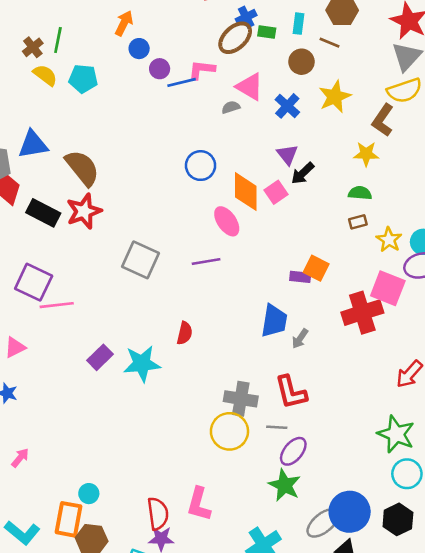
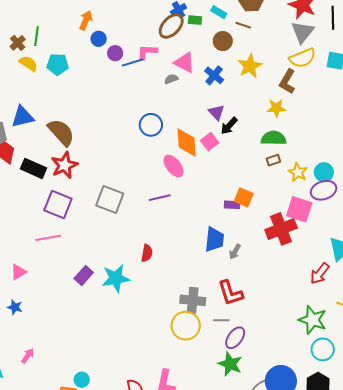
cyan rectangle: (298, 24) -> (219, 12), turned -63
green semicircle: (360, 193) -> (274, 138), size x1.4
purple square: (34, 282) -> (58, 204), moved

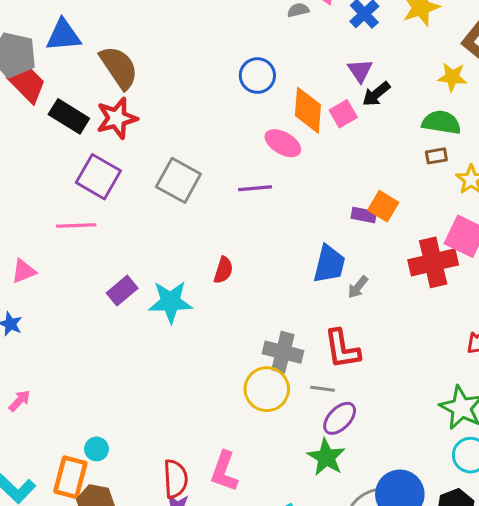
pink ellipse: (174, 166) -> (283, 143), turned -30

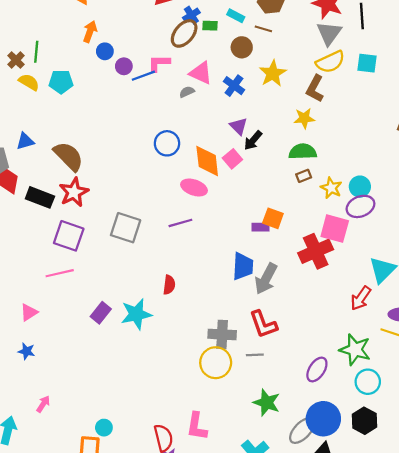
blue triangle: (63, 35) -> (25, 141), size x0.7
gray arrow: (358, 287) -> (266, 279), size x1.8
purple ellipse: (340, 418) -> (317, 369), moved

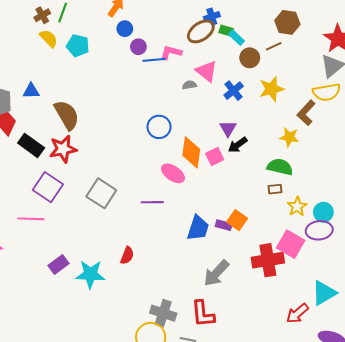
cyan rectangle: (236, 16) -> (236, 38), moved
brown line: (263, 29) -> (274, 46), turned -56
blue trapezoid: (243, 266) -> (198, 228), moved

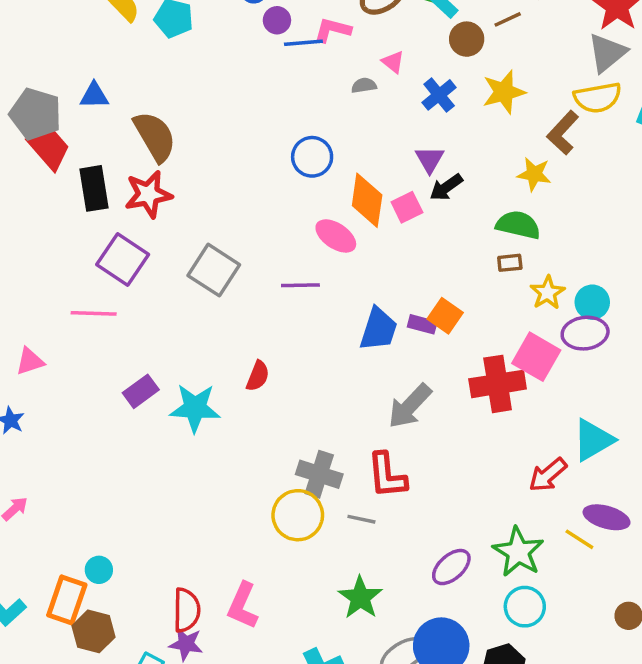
pink triangle: (206, 71) -> (393, 62), size x0.6
black rectangle: (31, 145) -> (94, 188), turned 45

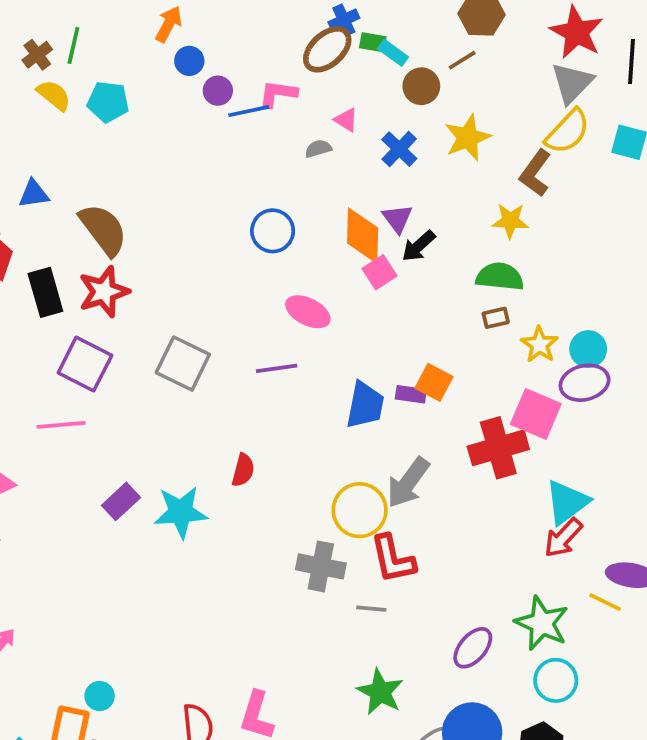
yellow semicircle: (598, 98) -> (568, 132), turned -30
orange diamond: (367, 200) -> (363, 236), moved
cyan triangle: (593, 440) -> (567, 502), moved
yellow circle: (298, 515) -> (360, 510), moved

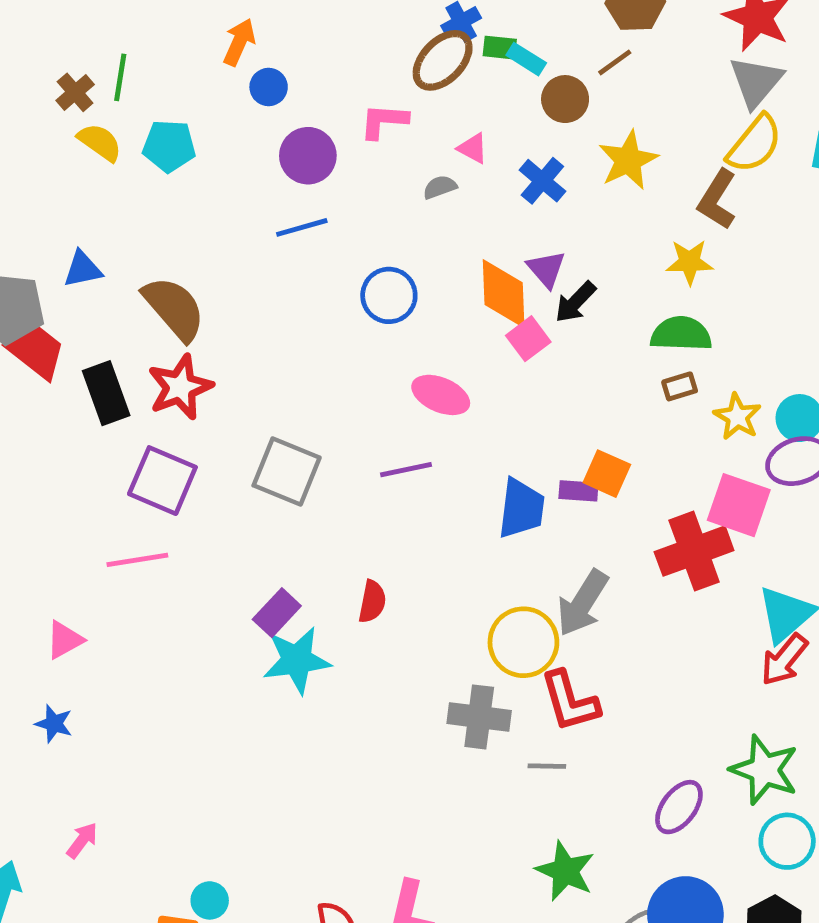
purple circle: (218, 91) -> (308, 156), moved, size x1.5
blue line: (249, 111) -> (302, 227), moved
purple rectangle: (121, 501) -> (277, 613), moved

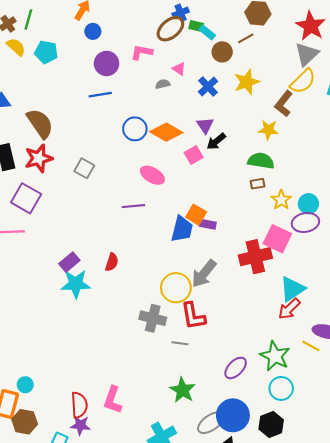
orange diamond: (504, 294) -> (166, 132), moved, turned -64
gray square: (287, 471) -> (84, 168), moved, size x0.7
orange square: (607, 474) -> (196, 215), moved

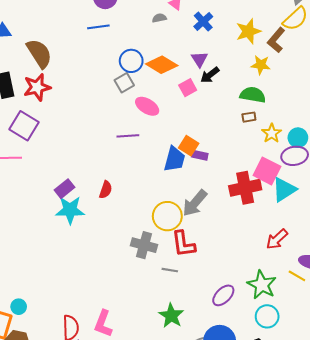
yellow star: (247, 82) -> (248, 31), moved
gray square: (84, 168) -> (124, 83), moved, turned 30
cyan triangle: (292, 289) -> (284, 190), moved

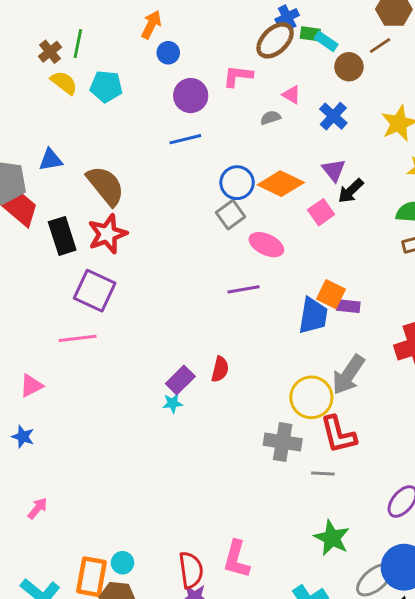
purple rectangle: (64, 189) -> (180, 380), moved
cyan star: (70, 210) -> (173, 403), size x0.5
cyan circle: (19, 307) -> (122, 563), moved

